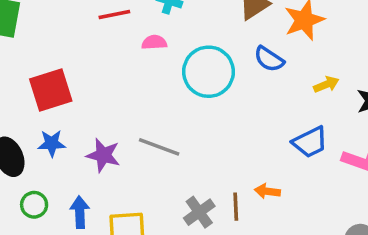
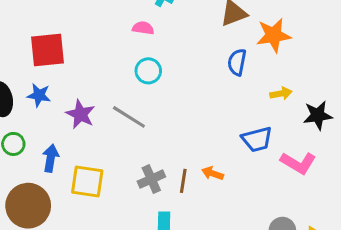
blue semicircle: (269, 59) -> (237, 62), turned 56
cyan circle: (209, 72) -> (148, 71), moved, size x0.6

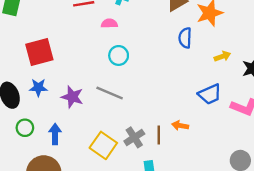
yellow square: (87, 182) -> (103, 145), moved, turned 36

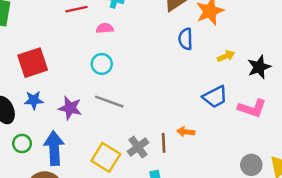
cyan circle: (119, 55) -> (102, 64), moved
blue arrow: (55, 134) -> (54, 148), size x1.5

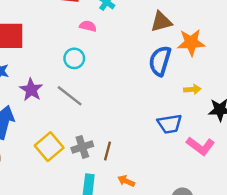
blue semicircle: (186, 39) -> (160, 61), size x1.4
orange arrow: (186, 132) -> (126, 181), moved

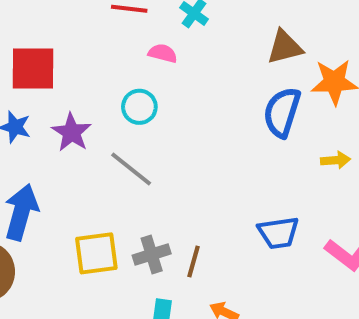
purple star: (31, 90) -> (72, 132), moved
blue trapezoid: (170, 124) -> (278, 233), moved
yellow square: (49, 147) -> (96, 253), turned 32

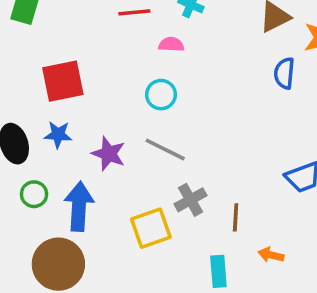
blue semicircle: (282, 112) -> (284, 73), size x0.7
purple star: (72, 132) -> (109, 154), moved
gray cross: (152, 254) -> (190, 200), moved

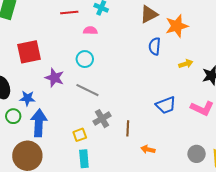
blue star: (58, 135) -> (27, 98), moved
purple star: (109, 154) -> (55, 78), moved
yellow square: (151, 228) -> (80, 135), size x0.6
cyan rectangle: (218, 271) -> (84, 159), moved

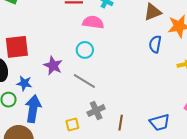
pink semicircle: (90, 31) -> (93, 22), size x1.5
red square: (29, 52) -> (17, 47), moved
blue trapezoid: (166, 105) -> (160, 122), moved

